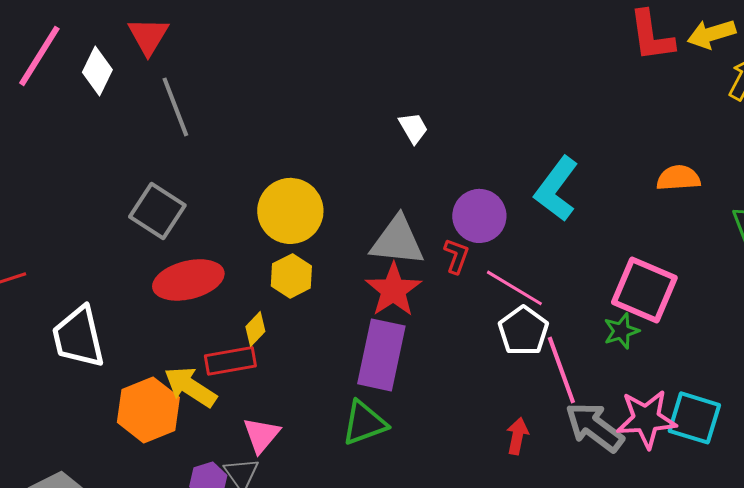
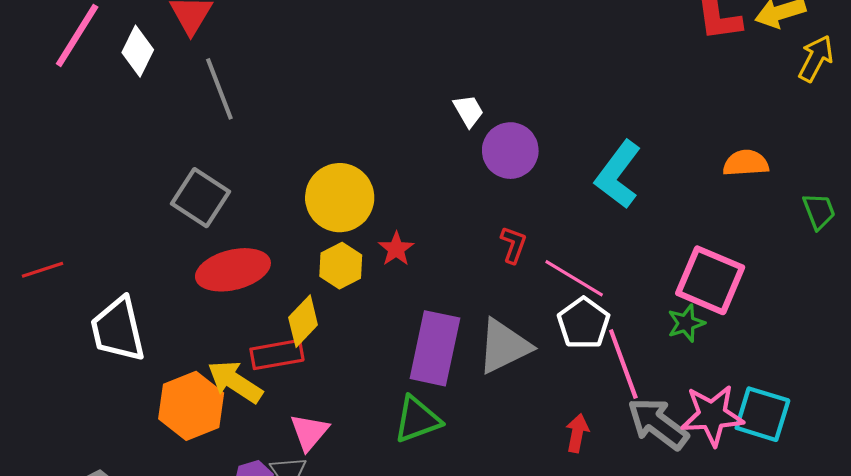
purple circle: (479, 216) -> (510, 151), moved
gray triangle: (397, 241) -> (504, 346), moved, turned -32
red star: (393, 290) -> (396, 249), moved, size x0.6
yellow diamond: (255, 329) -> (303, 321), size x1.4

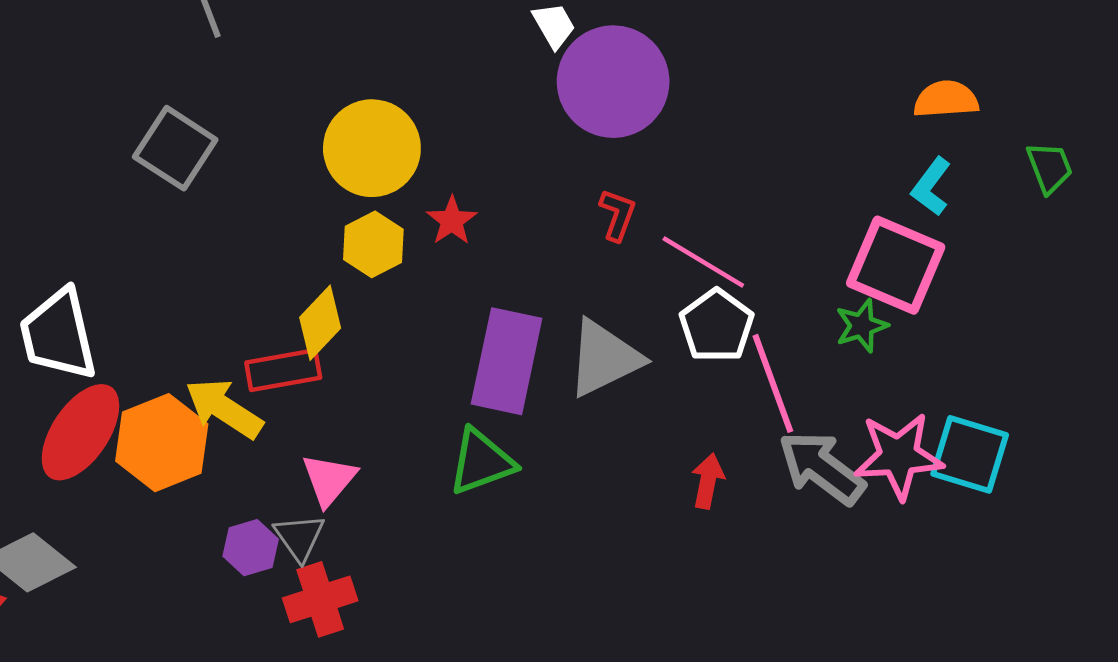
purple circle: (510, 151) -> (613, 82), size x1.4
cyan L-shape: (618, 175) -> (931, 187), moved, size x0.6
red ellipse: (233, 270) -> (80, 432), moved, turned -42

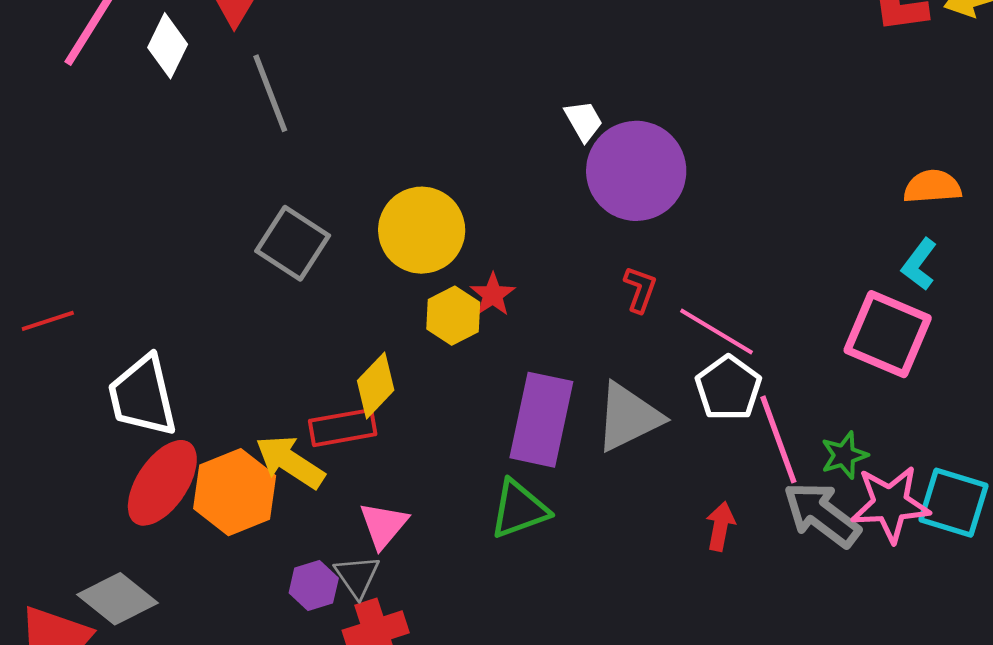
gray square: (175, 148) -> (293, 243), moved
yellow hexagon: (373, 244) -> (453, 316), moved
green star: (862, 326) -> (844, 455), moved

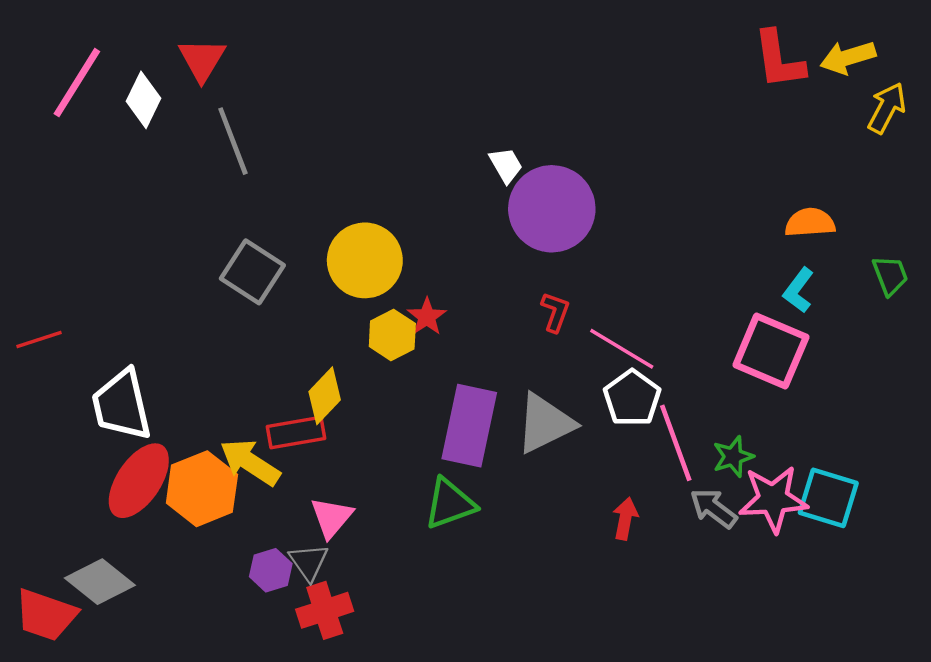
gray arrow: (822, 514) -> (714, 508), size x0.7

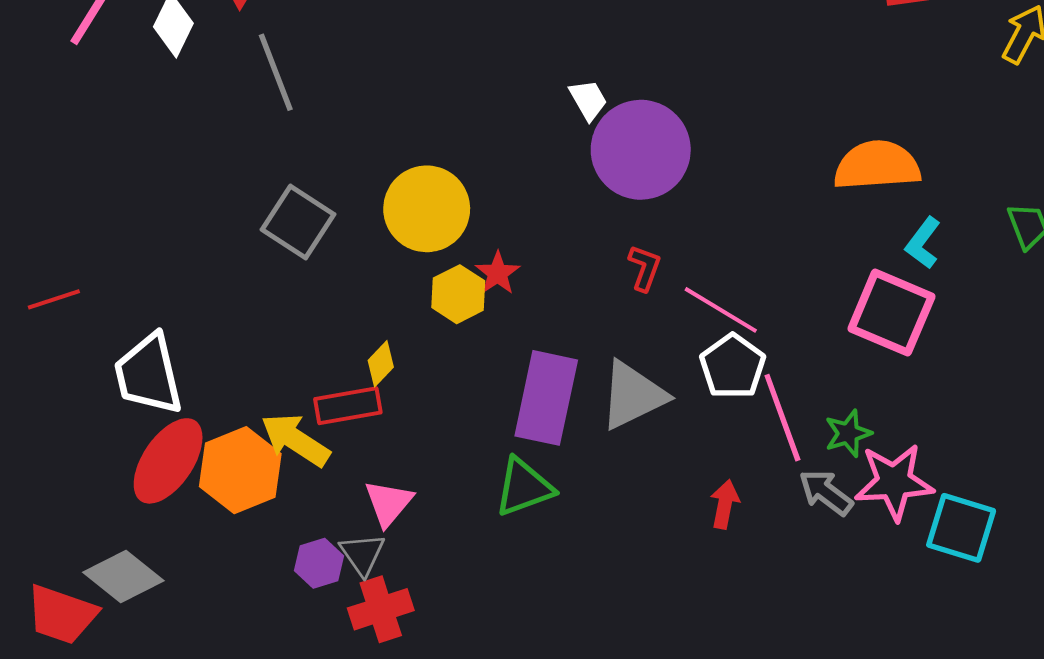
orange semicircle: (810, 223) -> (877, 166), moved, size x1.5
yellow diamond: (325, 396) -> (381, 364), size x0.7
cyan square: (828, 498) -> (961, 528), moved

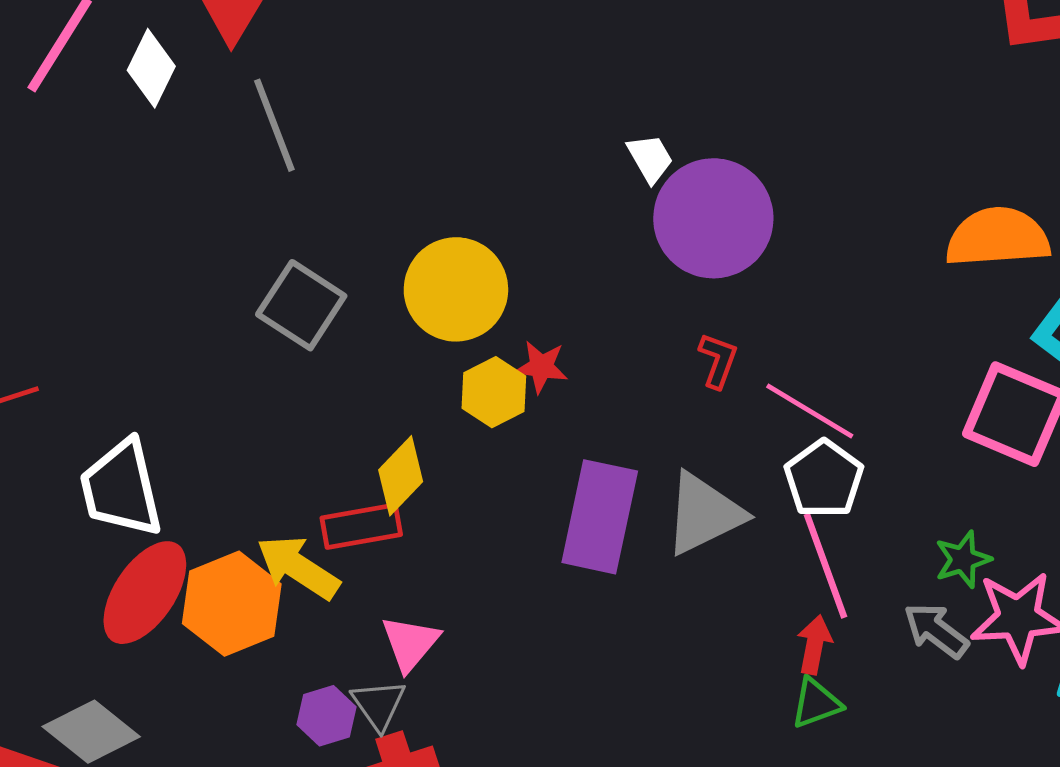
red star: (498, 273) -> (541, 367), turned -30
yellow diamond: (381, 364) -> (401, 476), size x1.4
pink line: (782, 418) -> (825, 566), moved
green triangle: (524, 487) -> (816, 703), moved, size x0.7

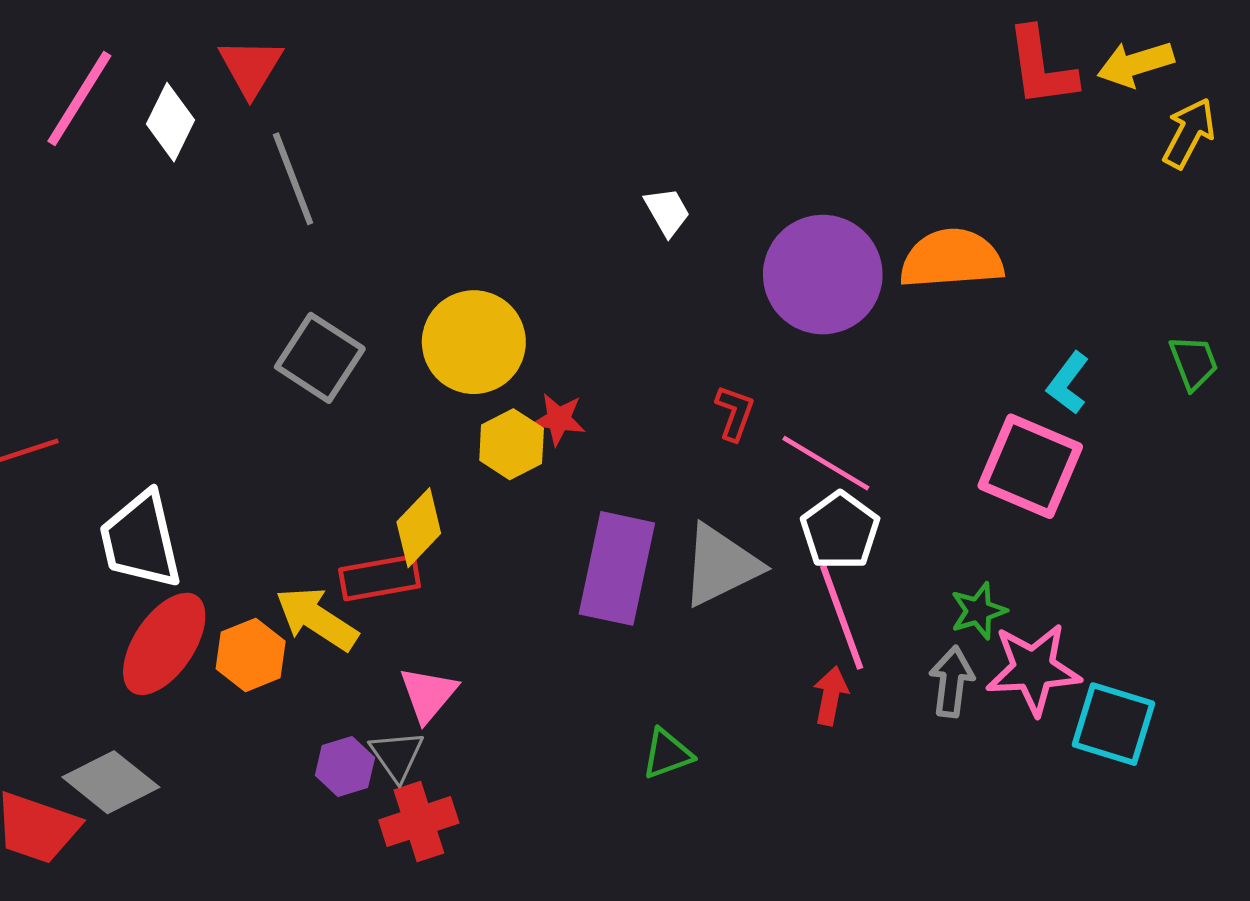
purple circle: (713, 218) -> (823, 275), moved
orange semicircle: (998, 237) -> (952, 259), moved
orange hexagon: (232, 604) -> (251, 655), size x0.7
gray arrow: (936, 630) -> (952, 682), turned 60
green triangle: (816, 703) -> (667, 754), moved

